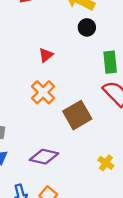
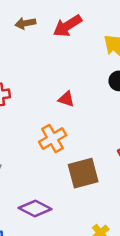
red triangle: (46, 55) -> (66, 99), turned 42

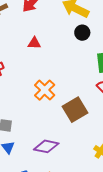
red triangle: (66, 99) -> (34, 43), moved

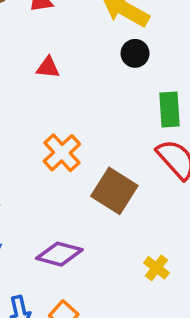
brown square: (75, 110) -> (114, 191), turned -30

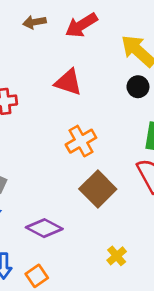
red triangle: (48, 67) -> (68, 82), size x1.5
orange cross: (62, 153) -> (81, 141), moved

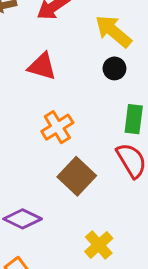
yellow cross: (117, 256) -> (99, 245), size x1.4

